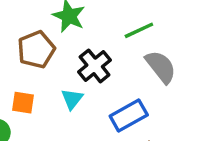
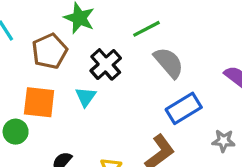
orange square: (23, 103) -> (39, 102), size x1.5
blue rectangle: (129, 115) -> (184, 108), moved

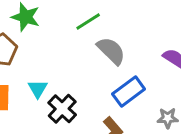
black cross: (106, 64) -> (62, 109), moved

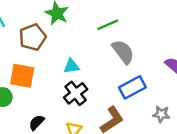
cyan triangle: (38, 89) -> (71, 66), moved, turned 42

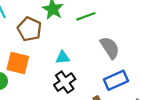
green line: (108, 25) -> (86, 16), moved
brown pentagon: (33, 37) -> (29, 29), turned -30

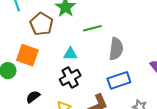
green line: (86, 16) -> (92, 28), moved
gray semicircle: (110, 48) -> (116, 49), turned 35

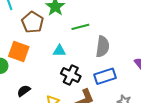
black cross: (70, 78) -> (71, 75), moved, turned -36

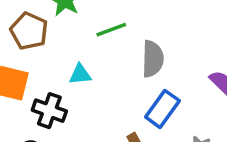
black cross: (71, 75) -> (49, 111), moved
blue rectangle: (105, 76) -> (162, 109), turned -30

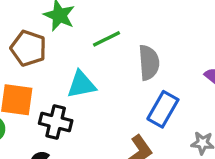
cyan triangle: (80, 74) -> (81, 84), size x1.4

